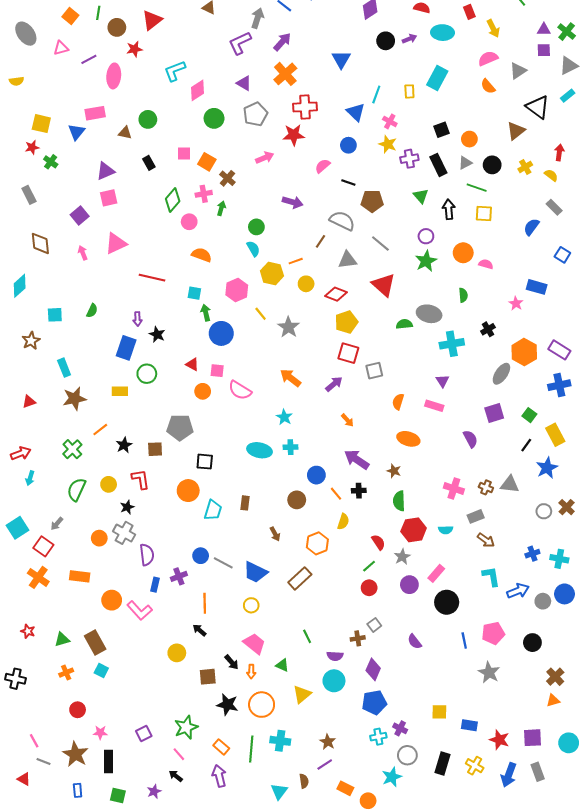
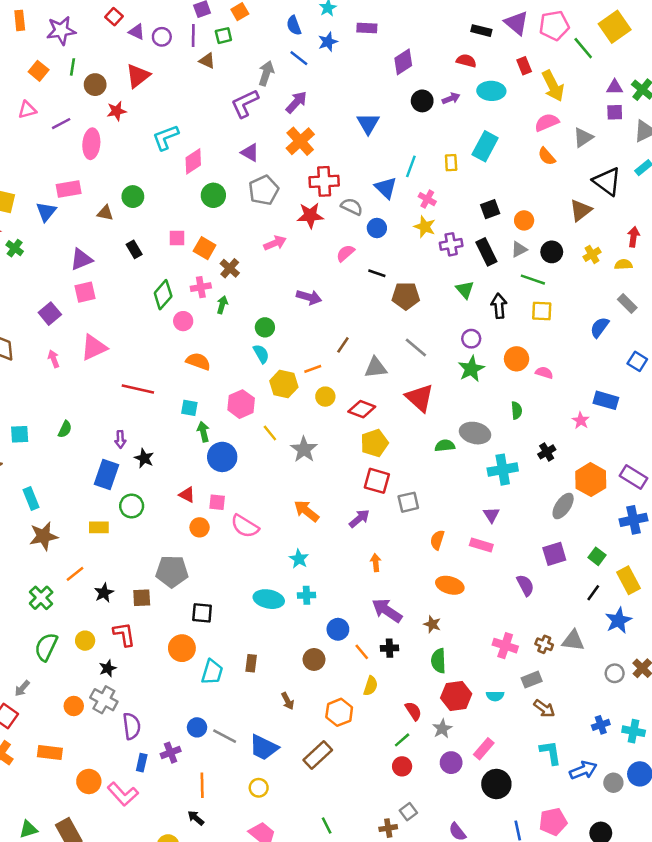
yellow arrow: (493, 28) -> (553, 86), size x1.4
yellow semicircle: (551, 175) -> (623, 264), turned -40
gray semicircle: (342, 221) -> (352, 207), moved, size x0.7
orange arrow: (347, 420) -> (376, 563), turned -144

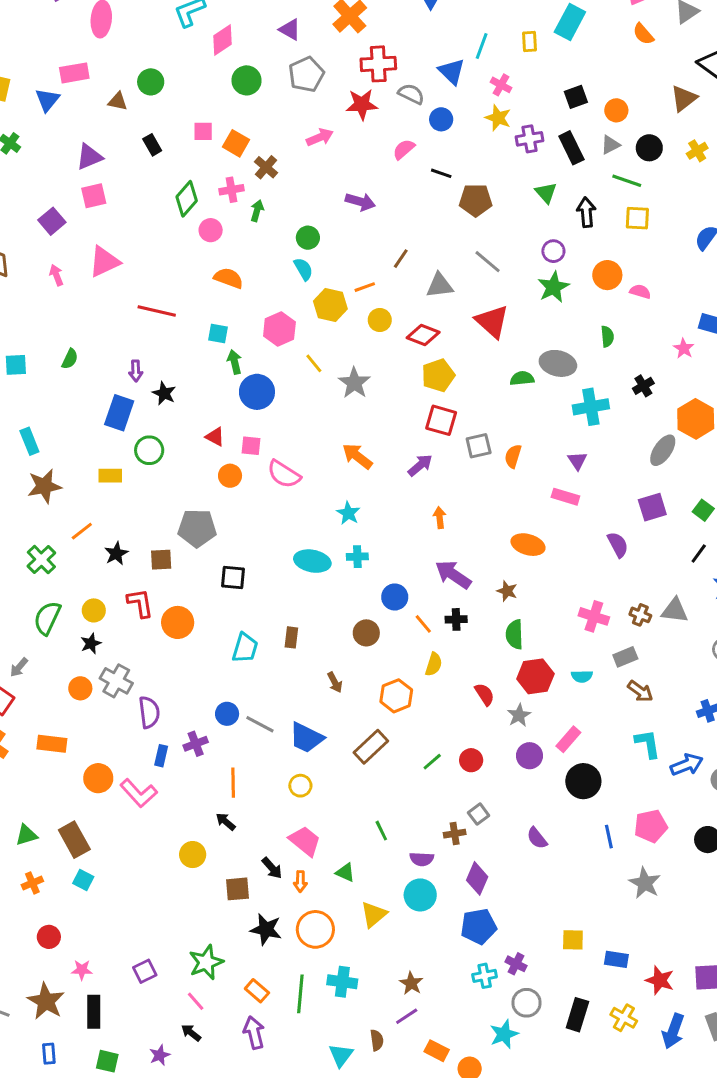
orange semicircle: (437, 540) -> (513, 456), moved
orange circle: (182, 648) -> (178, 622), moved
black star: (108, 668) -> (91, 643), moved
green line: (402, 740) -> (432, 762), moved

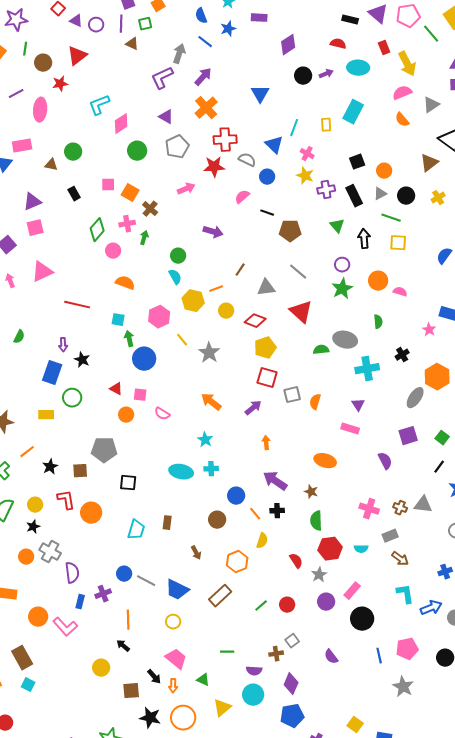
pink semicircle: (284, 474) -> (162, 414), size x0.7
green line: (381, 831) -> (227, 652), turned -64
yellow square: (573, 940) -> (355, 725), turned 35

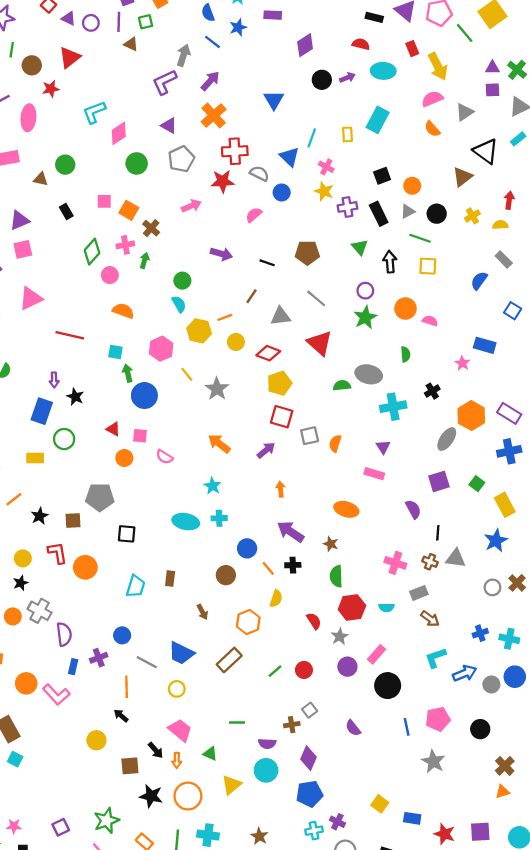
black line: (267, 213) -> (267, 263), moved
black line: (439, 467) -> (438, 533), moved, turned -32
gray line: (146, 581) -> (147, 662), moved
cyan L-shape: (405, 594) -> (436, 658), turned -100

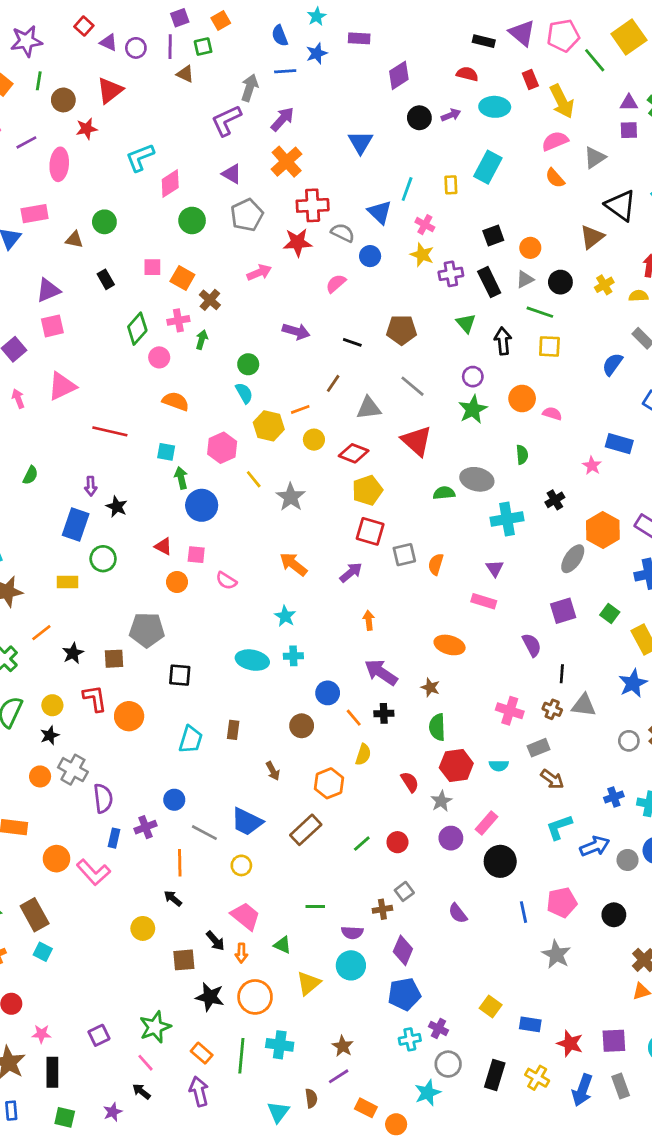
blue line: (212, 42) -> (285, 71), turned -42

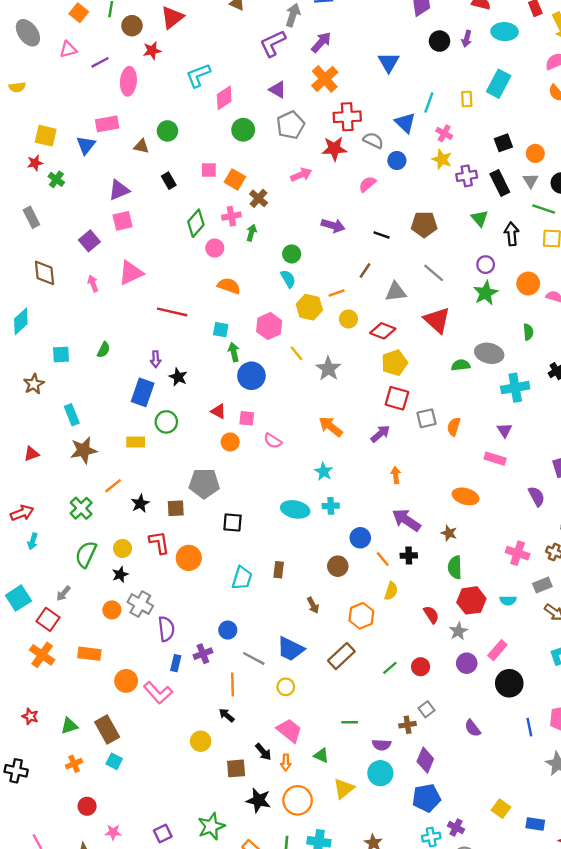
purple arrow: (451, 115) -> (467, 39), turned 126
gray triangle: (525, 279) -> (531, 181), turned -35

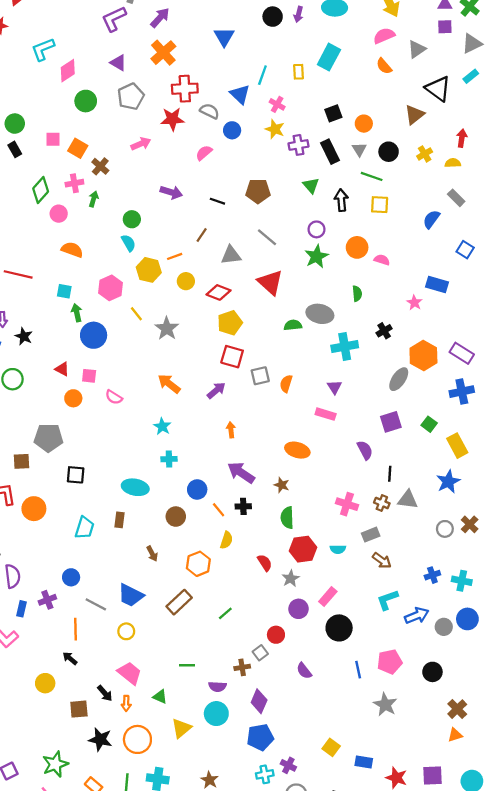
green circle: (167, 131) -> (15, 124), moved
cyan ellipse: (295, 509) -> (135, 487), moved
red circle: (421, 667) -> (276, 635), moved

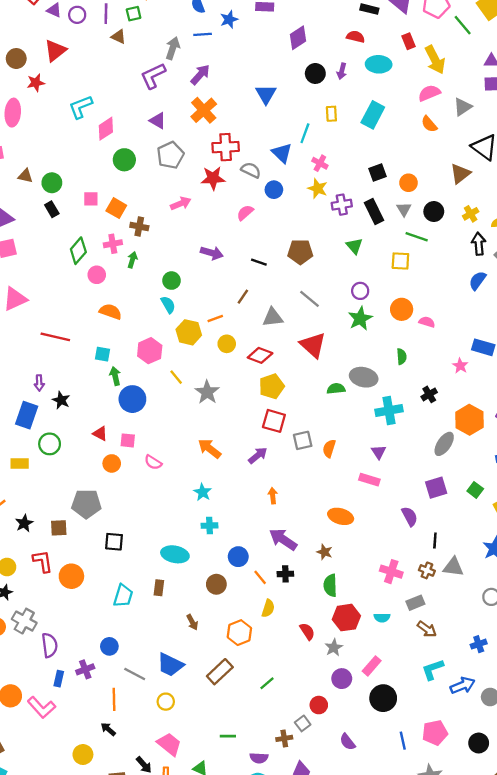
yellow rectangle: (298, 72) -> (331, 114), moved
brown cross: (100, 166) -> (139, 226), turned -30
black arrow: (341, 200) -> (479, 244), moved
yellow square: (380, 205) -> (400, 261), moved

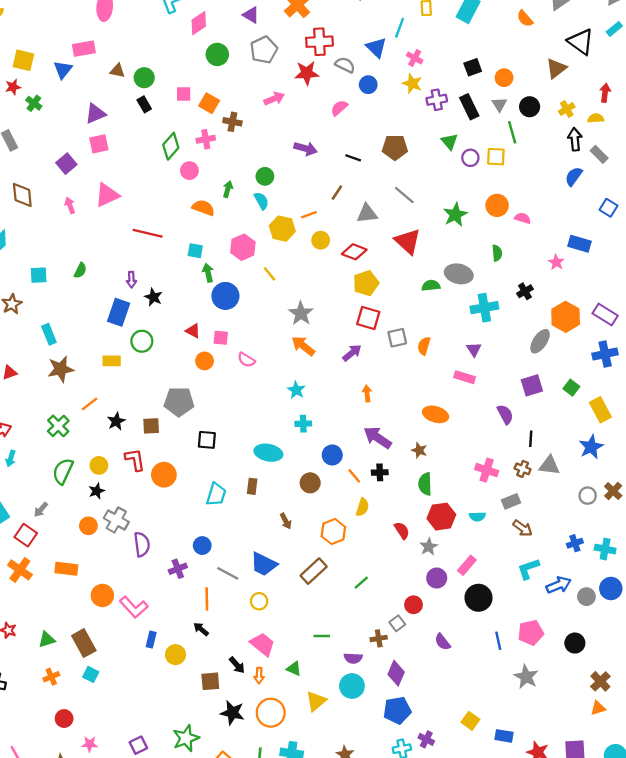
green line: (417, 237) -> (512, 132), turned 55
green arrow: (132, 260) -> (228, 189), moved
purple circle: (360, 291) -> (470, 158), moved
gray star: (207, 392) -> (301, 313), moved
blue rectangle: (59, 679) -> (151, 640), moved

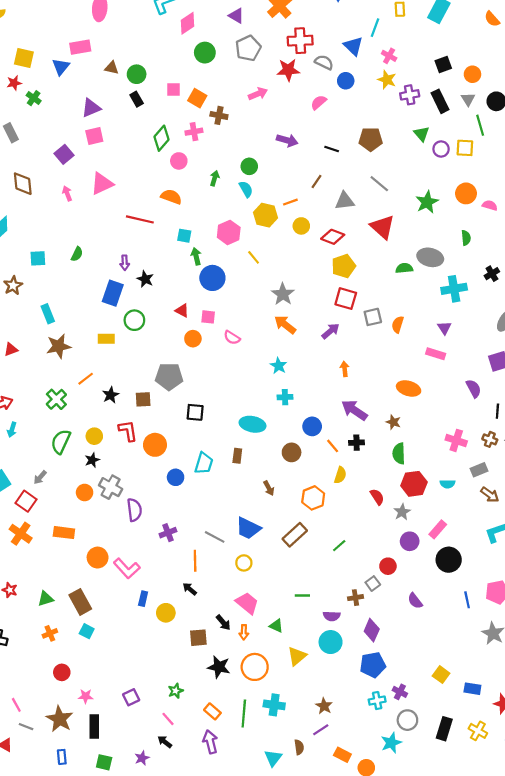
orange semicircle: (203, 208) -> (171, 197), moved
blue circle: (202, 546) -> (176, 477), moved
green star: (186, 738) -> (176, 691), size x0.6

